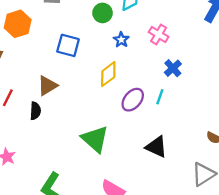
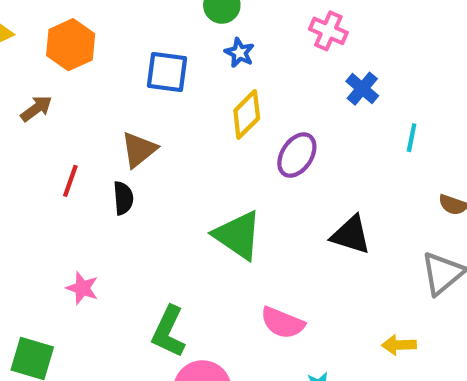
blue star: (121, 40) -> (239, 53), moved
cyan line: (160, 97) -> (412, 138), moved

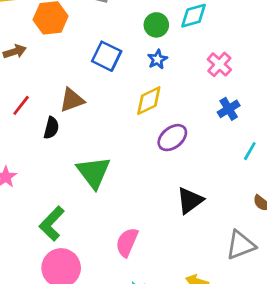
green triangle: (238, 235) -> (94, 172), moved
black triangle: (351, 235) -> (190, 201), turned 48
pink semicircle: (282, 323) -> (127, 242), turned 72

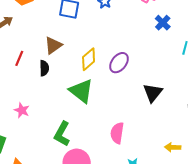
yellow diamond: (149, 101) -> (89, 59), moved
purple ellipse: (172, 138) -> (119, 63), moved

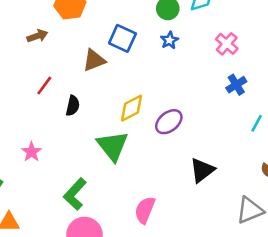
brown triangle: (53, 45) -> (94, 60), moved

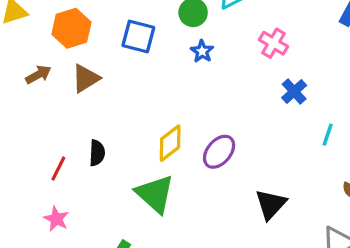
blue square: (122, 38) -> (138, 36), moved
brown triangle: (94, 60) -> (86, 78), moved
red line: (44, 86) -> (58, 168), moved

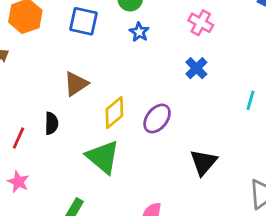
brown triangle: (86, 78) -> (76, 84), moved
blue cross: (294, 91) -> (196, 68), moved

